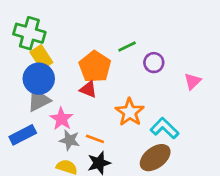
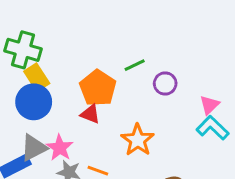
gray triangle: (39, 100) -> (34, 148), moved
cyan L-shape: (165, 128) -> (213, 128), moved

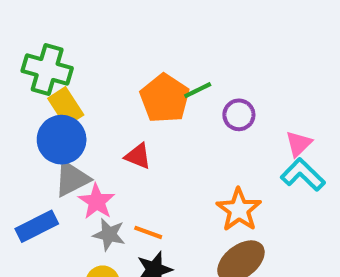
orange pentagon: (98, 88) -> (165, 98), moved
orange star: (138, 140) -> (239, 210), moved
gray triangle: (34, 148) -> (72, 179), moved

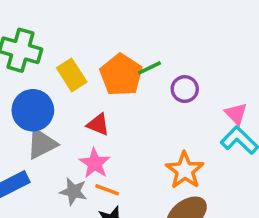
yellow rectangle: (66, 107) -> (72, 75), moved
pink triangle: (299, 144) -> (236, 114), turned -30
pink star: (97, 201) -> (95, 163), moved

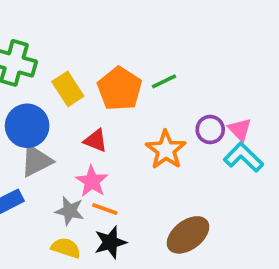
green line: (149, 68) -> (164, 81), moved
purple circle: (185, 89) -> (210, 129), moved
orange star: (185, 170) -> (166, 150), moved

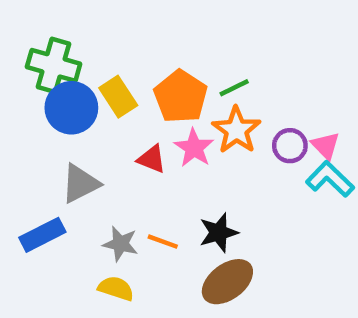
blue circle: (27, 126) -> (71, 108), moved
orange star: (166, 150) -> (236, 130), moved
pink star: (92, 181) -> (194, 148), moved
brown ellipse: (188, 235) -> (227, 282), moved
black star: (110, 242) -> (219, 233), moved

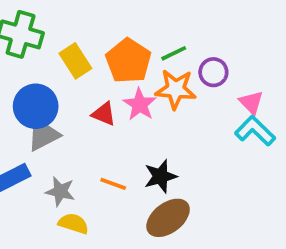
blue circle: (71, 108) -> (36, 106), moved
orange star: (236, 130) -> (176, 89), turned -30
purple circle: (290, 146) -> (213, 72), moved
gray star: (120, 244) -> (60, 191), moved

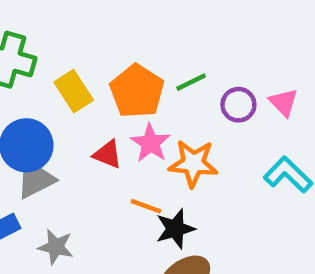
orange star: (176, 89) -> (193, 163), moved
pink triangle: (251, 102) -> (284, 102), moved
orange line: (113, 184) -> (146, 206), moved

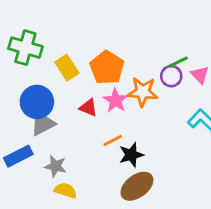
green line: (191, 82) -> (178, 62), moved
orange star: (193, 163) -> (143, 92), moved
orange line: (146, 206) -> (113, 140), turned -48

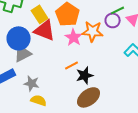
red triangle: (88, 108) -> (45, 30), moved, size x1.6

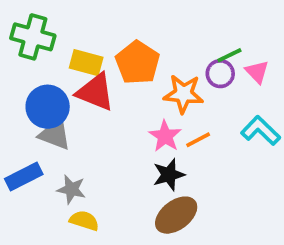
yellow rectangle: (40, 14) -> (86, 63), turned -42
pink star: (74, 37) -> (165, 136), moved
gray triangle: (23, 53) -> (55, 134), turned 48
orange line: (72, 65) -> (198, 140), moved

